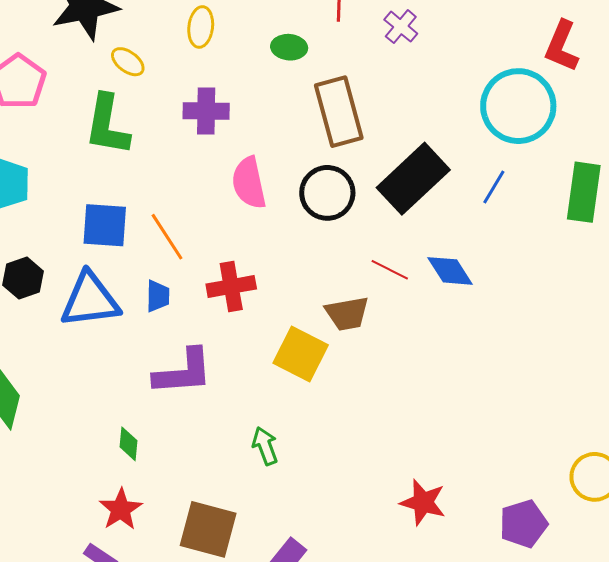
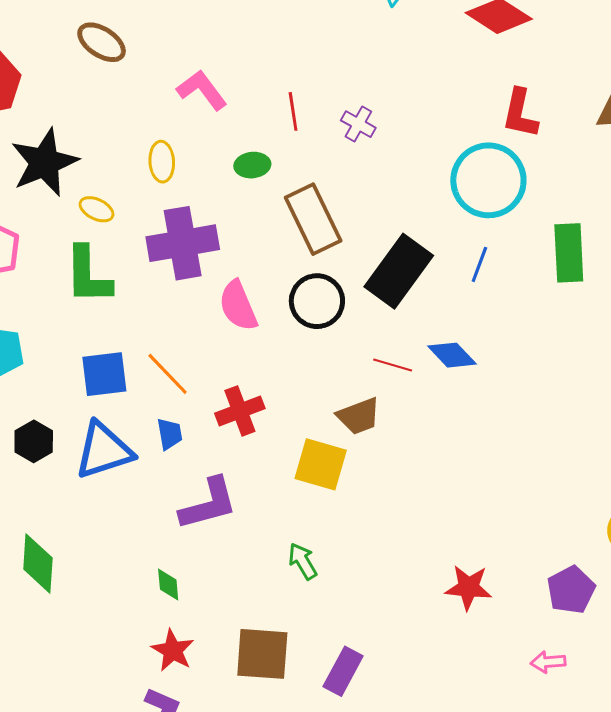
purple cross: (206, 111) -> (183, 243), size x1.5

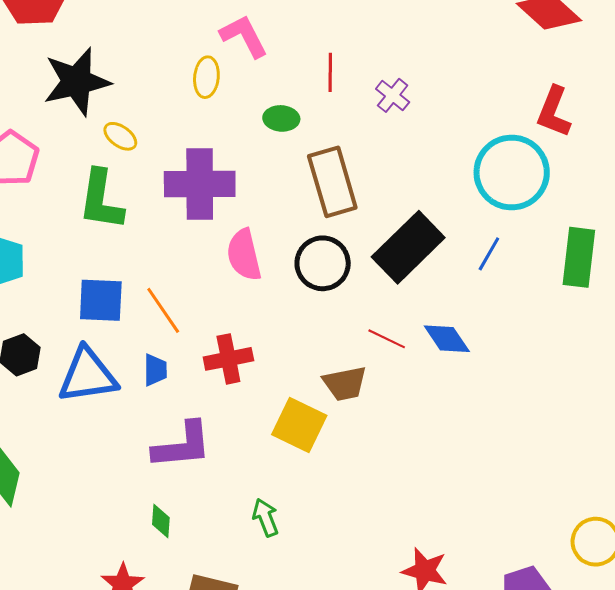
yellow ellipse: (162, 162) -> (206, 77), moved
green diamond: (168, 585) -> (161, 521), moved

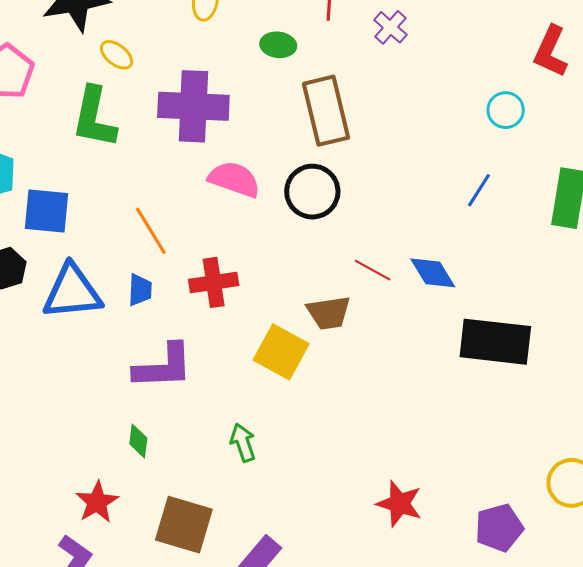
cyan circle: (512, 172) -> (506, 110), size x0.5
black rectangle: (408, 247) -> (495, 342), moved, turned 48
pink semicircle: (244, 255) -> (234, 179), turned 120
blue square: (101, 300) -> (47, 211), moved

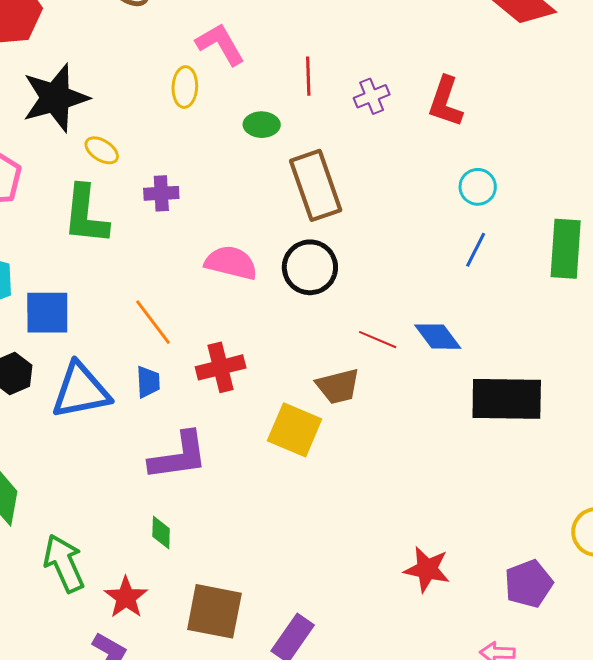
purple cross: (390, 27) -> (372, 96), turned 32
red L-shape: (551, 51) -> (446, 102), moved
purple cross: (193, 106) -> (161, 193), moved, size x0.5
cyan circle: (506, 110) -> (478, 187), moved
green arrow: (243, 443) -> (64, 563), moved, size x1.5

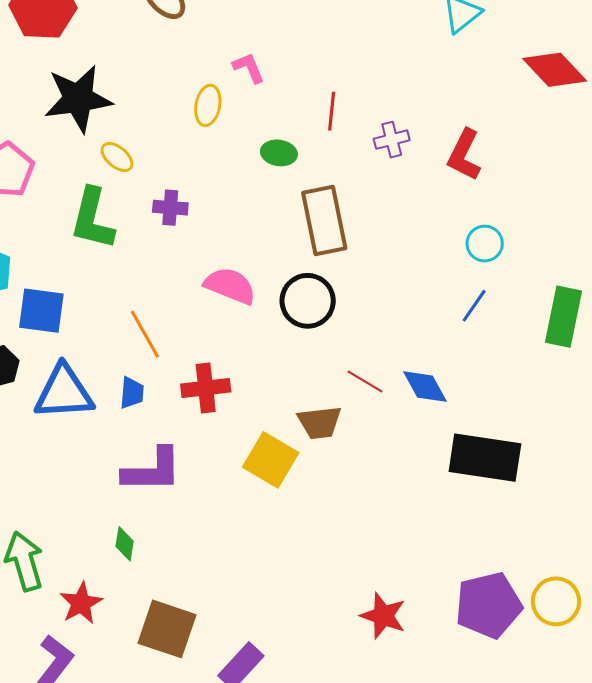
pink L-shape: (220, 44) -> (249, 68), size x0.7
purple pentagon: (529, 584) -> (488, 605), moved, size x1.4

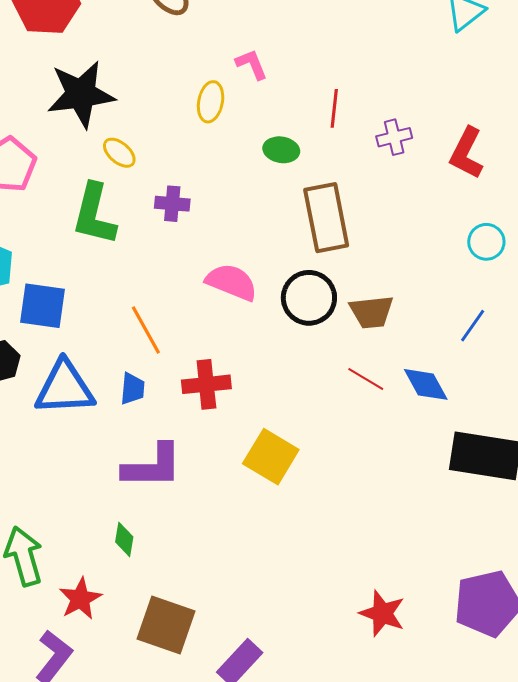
blue line: (474, 306) -> (473, 326), moved
brown trapezoid: (320, 422) -> (371, 312), moved

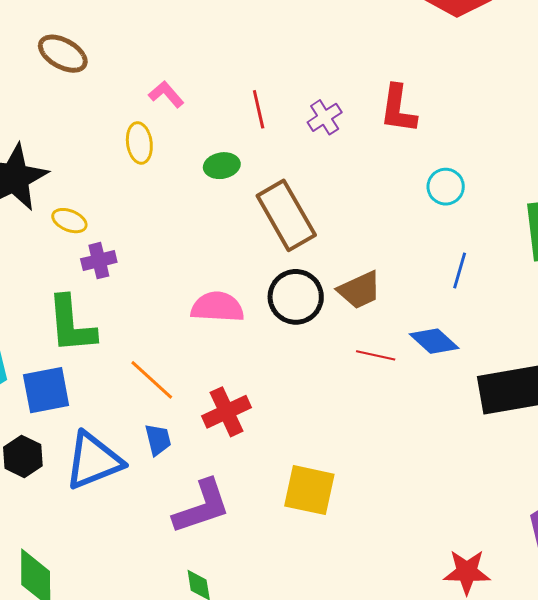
purple cross: (172, 204) -> (99, 261), moved
green L-shape: (94, 214) -> (71, 325), moved
yellow square: (271, 457) -> (309, 490), moved

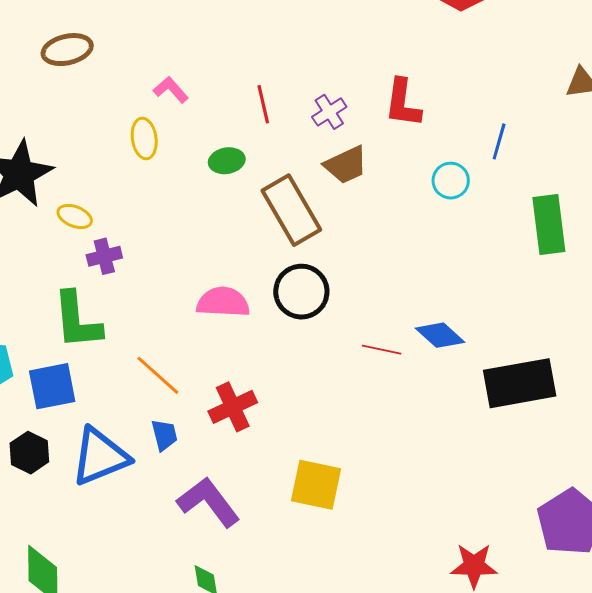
brown ellipse: (63, 54) -> (67, 50), turned -42
blue line: (460, 270) -> (499, 141), moved
brown trapezoid: (359, 290) -> (346, 165), moved
purple L-shape: (202, 507) -> (208, 502), turned -108

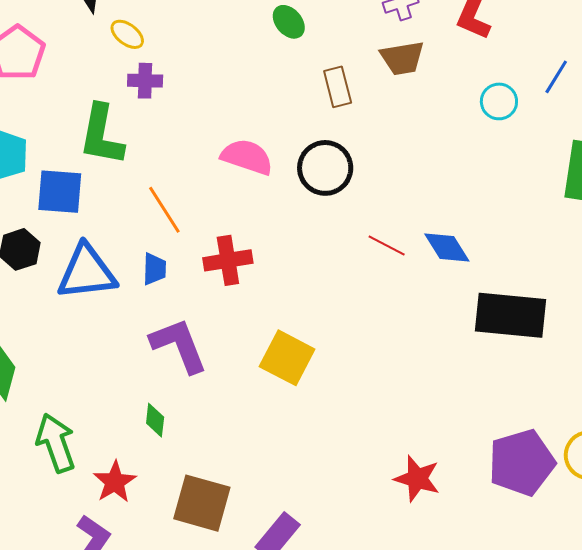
green ellipse: (227, 161) -> (289, 22), turned 44
brown rectangle: (291, 210) -> (338, 87), size x0.6

